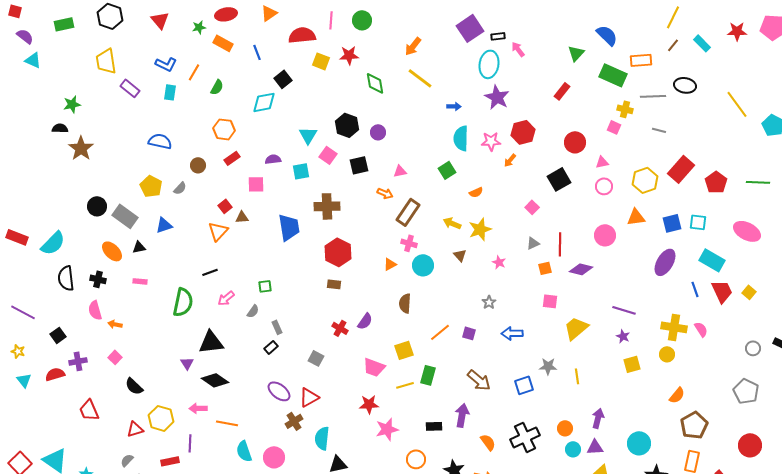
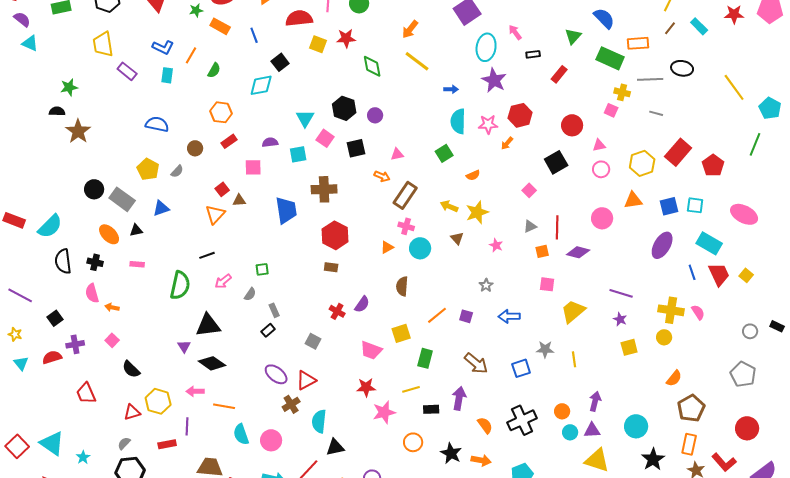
black rectangle: (498, 36) -> (533, 54), moved
green line: (758, 182) -> (755, 144), moved, turned -70
yellow line: (405, 385) -> (411, 389), moved

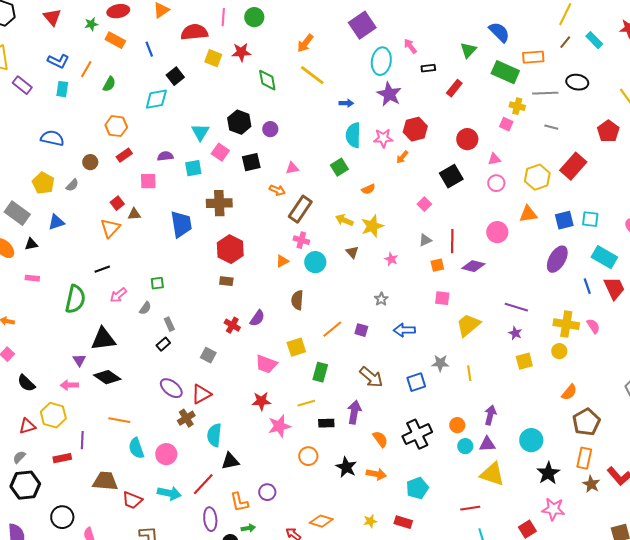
red pentagon: (713, 165) -> (608, 131), moved
pink arrow: (195, 391) -> (69, 385), moved

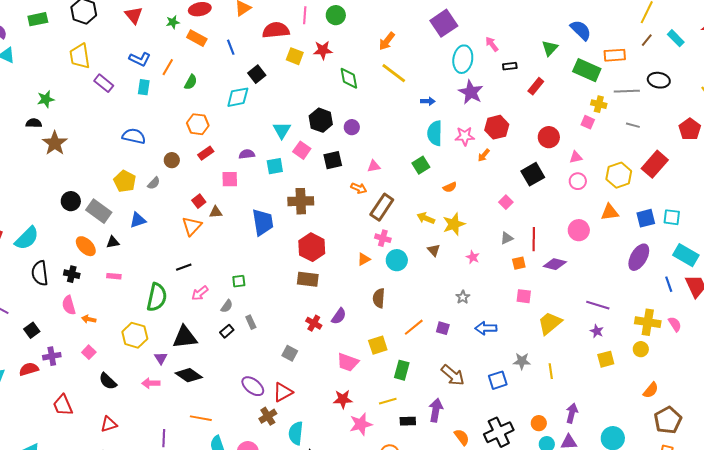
brown rectangle: (226, 281) -> (308, 279), size x1.5
black rectangle: (163, 344) -> (227, 331), moved
yellow hexagon: (53, 415) -> (135, 335), moved

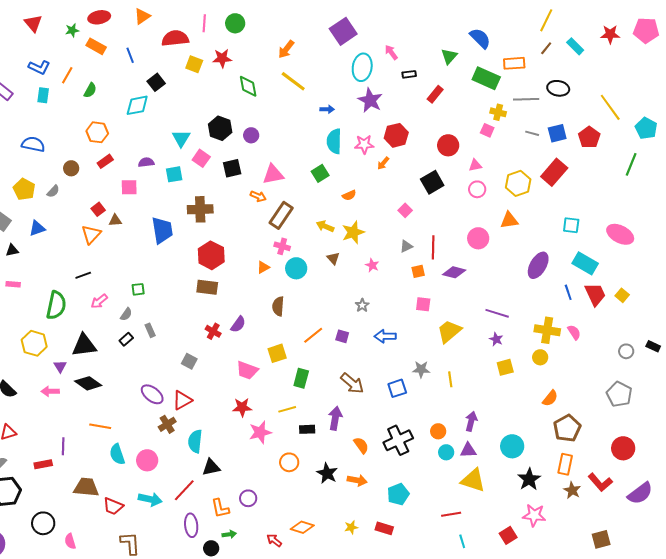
pink triangle: (374, 166) -> (273, 174), size x1.6
blue square: (646, 218) -> (557, 133), moved

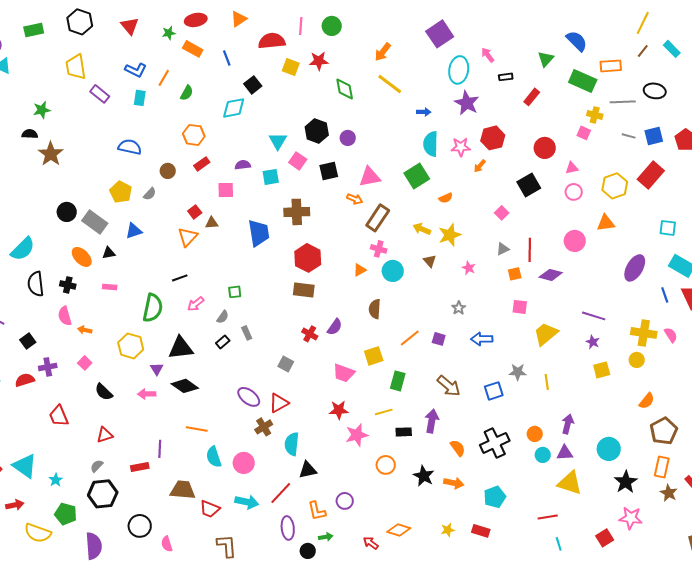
green square: (320, 173) -> (417, 176), size x1.4

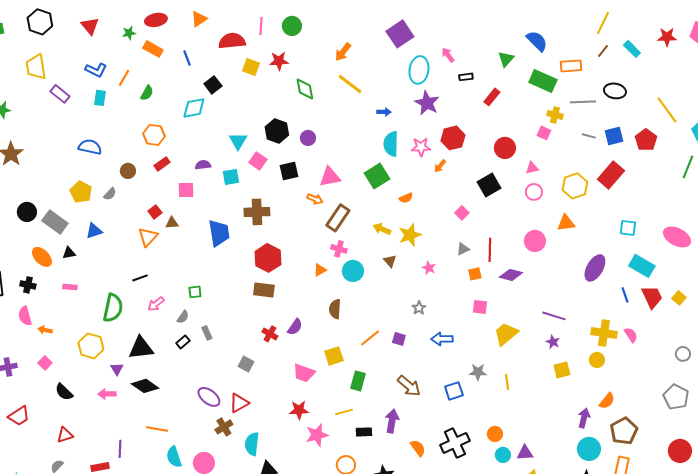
red trapezoid: (59, 416) -> (19, 416), turned -100
purple arrow: (568, 424) -> (584, 418), moved
cyan circle: (609, 449) -> (589, 449), moved

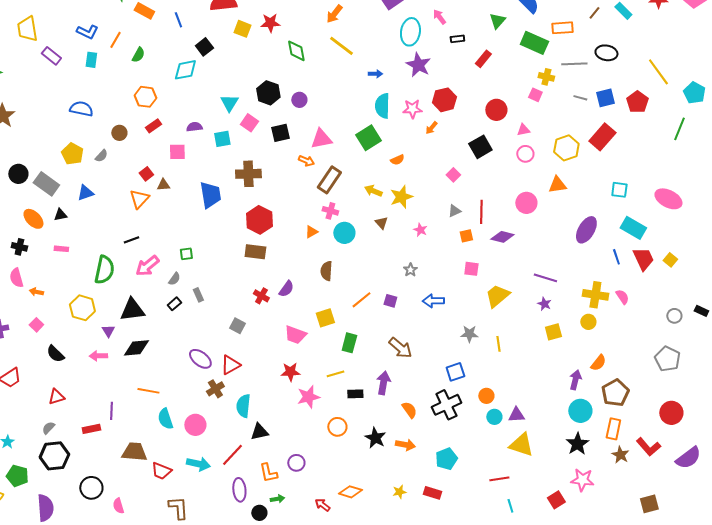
pink arrow: (156, 304) -> (147, 266), size x1.4
black diamond: (145, 386) -> (136, 348), turned -40
blue square: (454, 391) -> (455, 372), moved

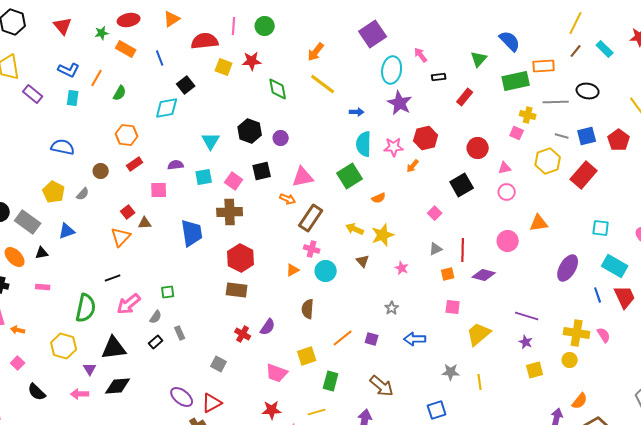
green rectangle: (534, 43) -> (516, 81), turned -36
pink square: (249, 123) -> (234, 181), moved
yellow hexagon: (566, 148) -> (548, 161), moved

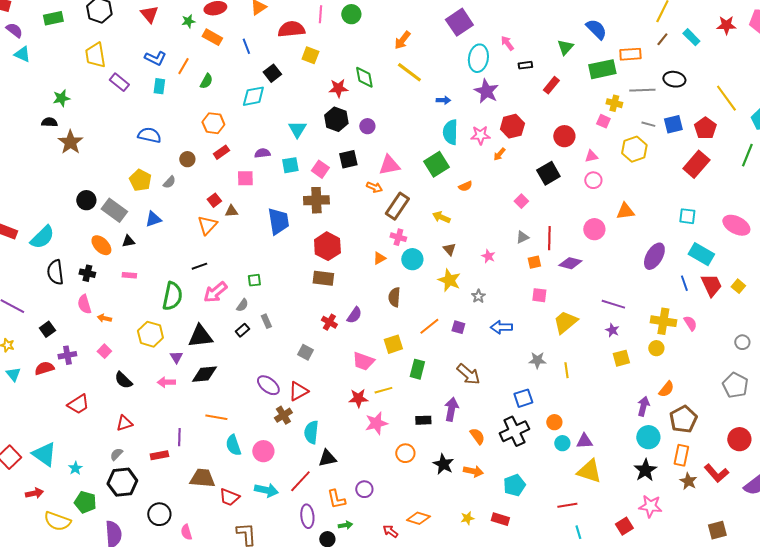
red star: (252, 61) -> (338, 88), moved
red rectangle: (584, 175) -> (696, 164), moved
yellow star: (383, 235) -> (449, 280), moved, turned -30
yellow line: (317, 412) -> (383, 390), moved

